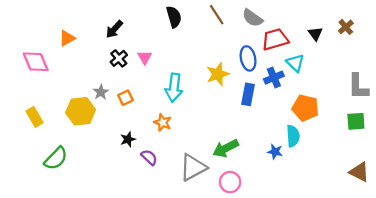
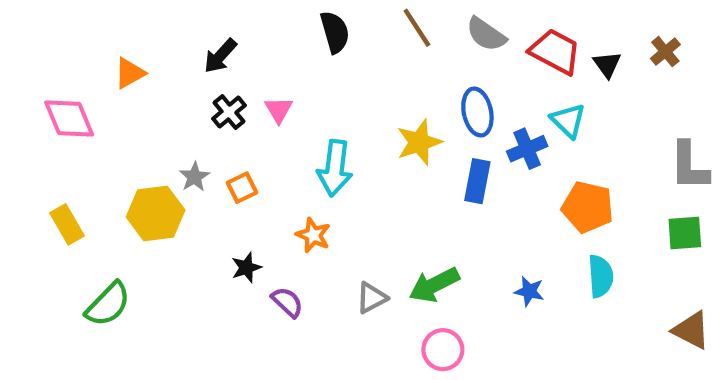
red trapezoid: (275, 39) -> (555, 52), moved, turned 44
cyan semicircle: (293, 136) -> (601, 276), moved
gray triangle: (193, 167) -> (372, 298), moved, size x0.6

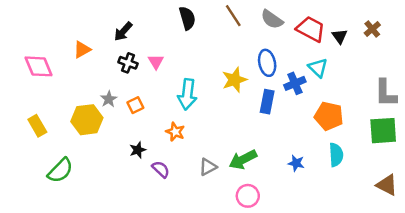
orange triangle: (130, 73) -> (82, 50), moved
black cross: (229, 112) -> (128, 63), turned -30
green square: (685, 233) -> (383, 131), size x1.4

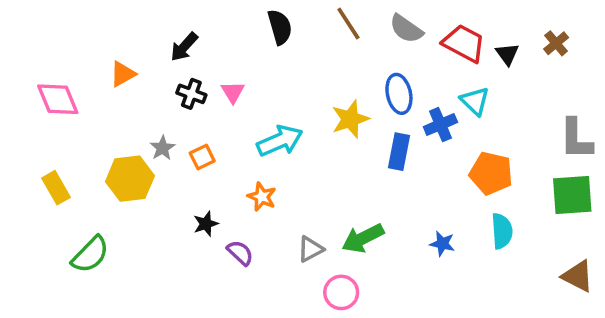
cyan arrow: (187, 94) -> (280, 141), turned -120
pink circle: (248, 196) -> (341, 292), moved

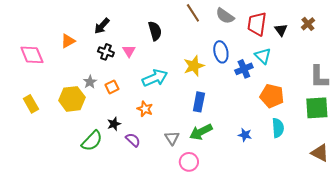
black semicircle: (280, 27) -> (155, 31), moved
red trapezoid: (464, 43) -> (257, 24), turned -110
blue rectangle: (399, 152) -> (199, 102), moved
gray triangle: (310, 249) -> (172, 138), turned -35
green semicircle: (90, 255) -> (92, 141), moved

